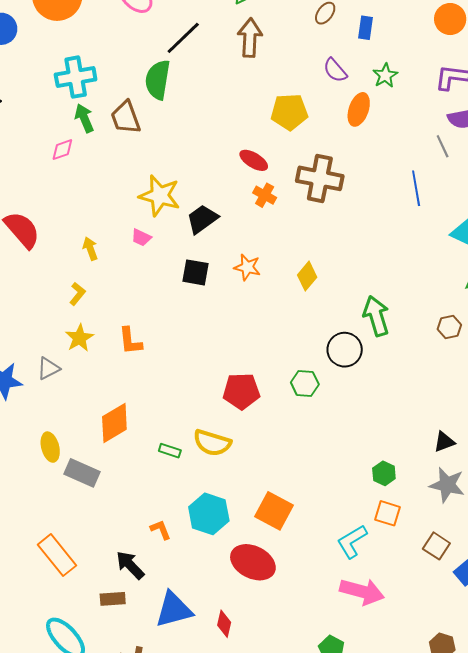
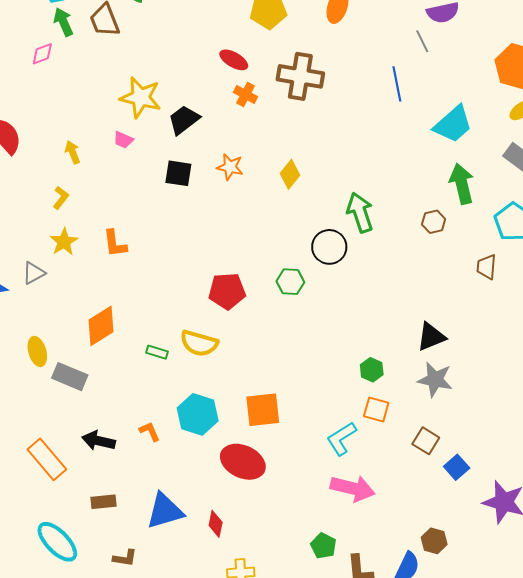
black triangle: (444, 442) -> (431, 337), size x1.4
orange square: (274, 511) -> (263, 410), turned -33
black arrow: (130, 565) -> (99, 441), moved, turned -32

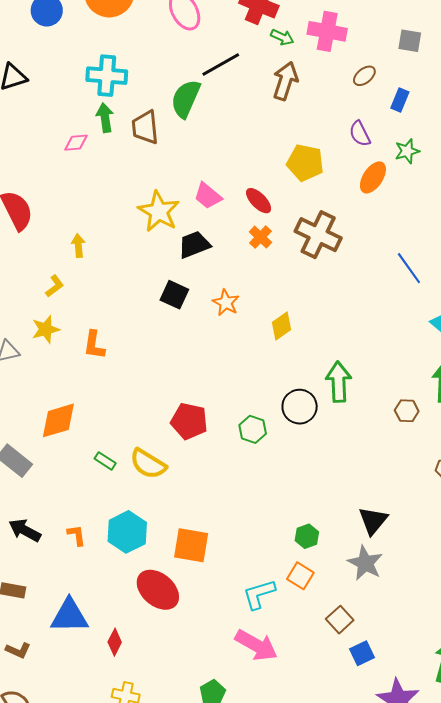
blue line: (397, 84) -> (409, 268), turned -40
pink trapezoid: (123, 140) -> (208, 196), moved, size x1.4
black triangle: (431, 337) -> (373, 521), turned -44

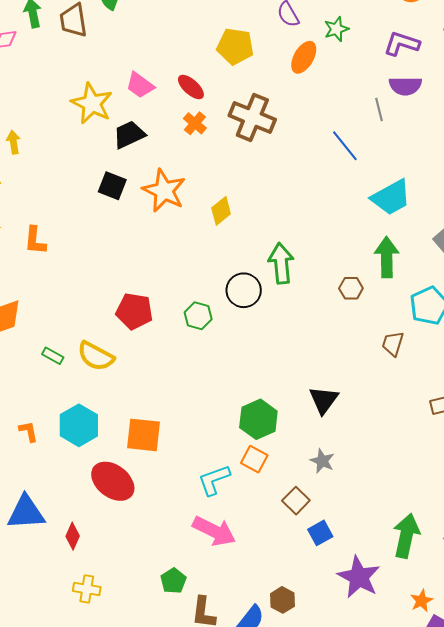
orange star: (226, 303) -> (164, 191), size x1.6
green hexagon: (307, 536) -> (258, 419), size x1.6
gray star: (365, 563) -> (322, 461), moved, size x0.7

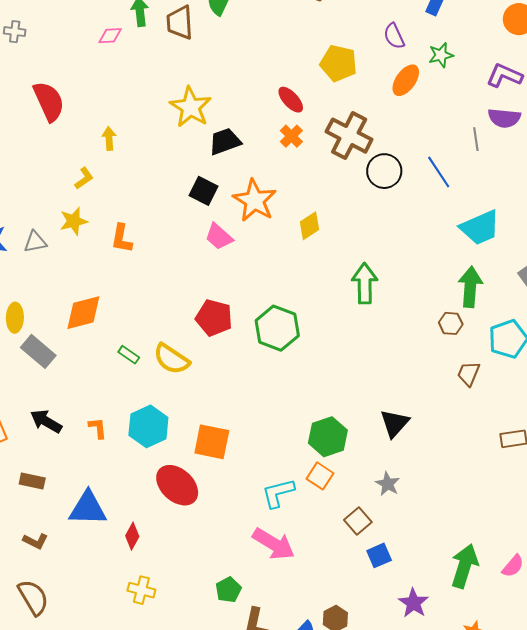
pink trapezoid: (140, 85) -> (219, 237), moved
brown hexagon: (351, 288) -> (451, 323), moved
black circle: (244, 290) -> (384, 171), moved
green hexagon: (198, 316) -> (277, 328), size x1.6
purple star: (359, 577) -> (413, 603), size x0.7

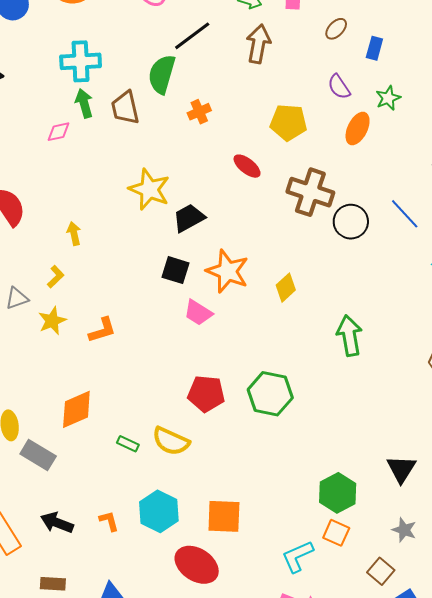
orange cross: (291, 136) -> (199, 112), moved, turned 30
orange L-shape: (122, 238) -> (102, 330), turned -108
gray triangle: (35, 242) -> (17, 298), moved

